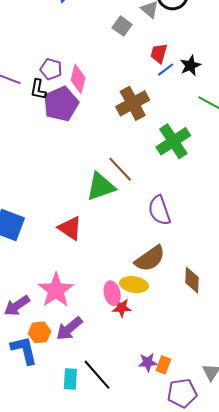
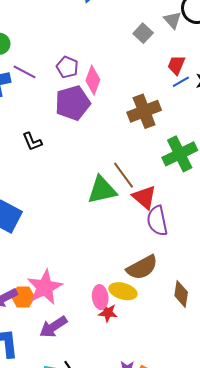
black L-shape: (38, 89) -> (32, 142), moved, turned -40
red triangle: (70, 228) -> (144, 197), moved
orange hexagon: (39, 332) -> (23, 297), moved

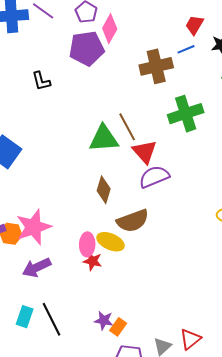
blue line: (181, 82) -> (186, 49), moved
purple semicircle: (157, 221) -> (154, 177), turned 72
brown diamond: (181, 294) -> (104, 190), moved

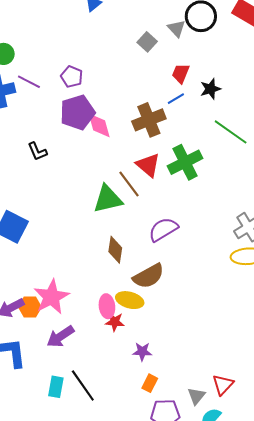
pink diamond: (110, 29) -> (99, 125), moved, turned -36
red triangle: (145, 152) -> (148, 165), moved
purple star: (104, 320) -> (142, 352), moved

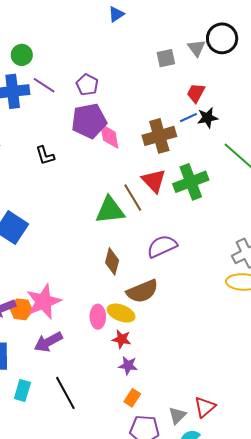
gray square: (147, 42) -> (166, 58), turned 30
black star: (210, 89) -> (207, 118), moved
red star: (115, 322) -> (122, 339), moved
cyan rectangle: (56, 387) -> (22, 390), moved

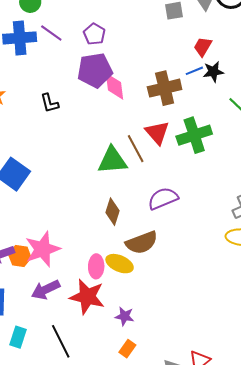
red star: (122, 339) -> (87, 297), moved, size x1.8

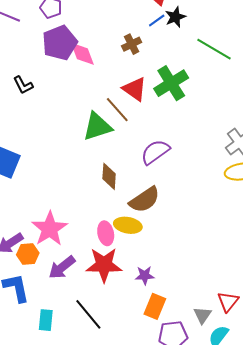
brown cross: (165, 88) -> (132, 44), size x0.6
orange hexagon: (20, 256) -> (28, 254), moved
orange rectangle: (127, 349) -> (155, 306), size x1.4

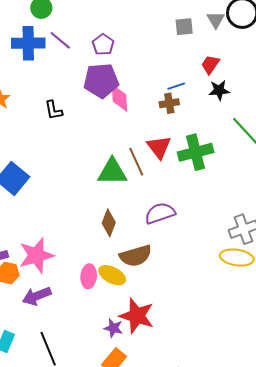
blue line: (157, 21) -> (176, 86), moved
red star: (104, 265) -> (137, 316), moved

